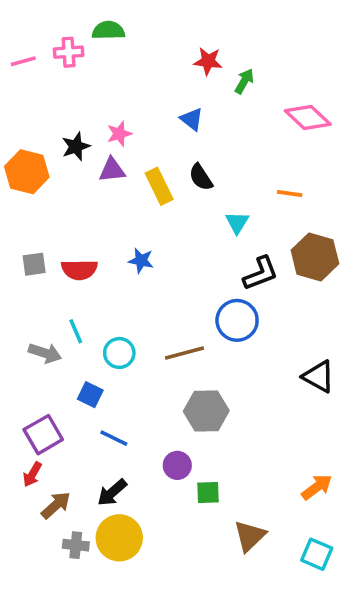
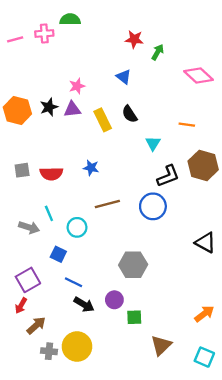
black star: (76, 146) -> (49, 107), moved
brown line: (185, 353) -> (107, 204), moved
black arrow: (112, 493) -> (84, 304), moved, turned -108

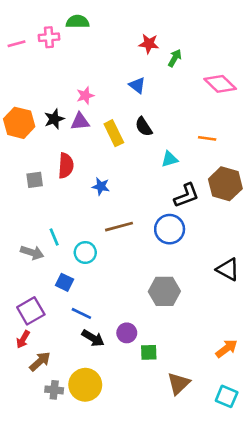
cyan triangle: (153, 143) -> (170, 159), turned 42
gray square: (22, 170) -> (35, 180), moved
red semicircle: (51, 174) -> (66, 166), moved, turned -85
gray hexagon: (133, 265) -> (164, 291), moved

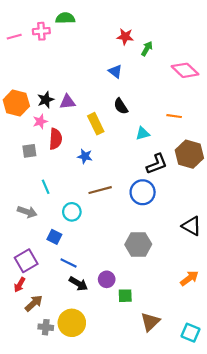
pink star: (85, 96) -> (40, 121), moved
yellow rectangle: (114, 133) -> (96, 124), moved
cyan line: (54, 237) -> (46, 187), moved
orange arrow: (227, 348) -> (189, 278), moved

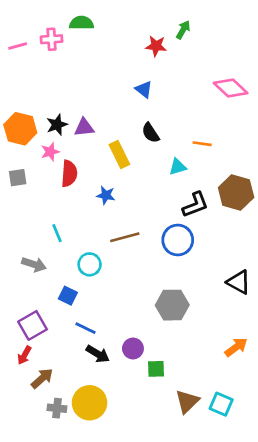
green arrow: (147, 49) -> (183, 30), moved
orange line: (174, 116) -> (202, 144), moved
gray square: (29, 151) -> (18, 178), moved
cyan square: (190, 333) -> (221, 404), moved

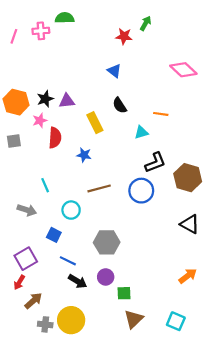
pink line: (18, 46) -> (14, 36), turned -56
brown hexagon: (236, 193) -> (188, 178), moved
gray hexagon: (172, 305) -> (107, 242), moved
brown triangle: (187, 401) -> (134, 319), moved

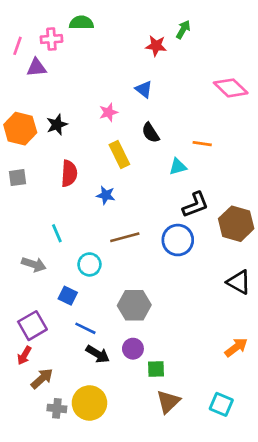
purple triangle: (67, 101) -> (37, 68), moved
pink star: (40, 120) -> (108, 112), moved

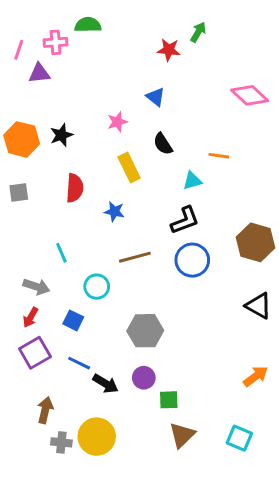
black L-shape: (195, 205) -> (185, 220), moved
blue line: (85, 328) -> (79, 363), moved
red arrow: (24, 355) -> (31, 317), moved
brown arrow: (42, 379) -> (45, 410), turned -35

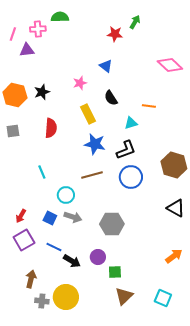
blue star: (114, 212) -> (95, 144), moved, size x1.5
gray arrow: (36, 287) -> (73, 217), moved
gray hexagon: (145, 331) -> (112, 224), moved

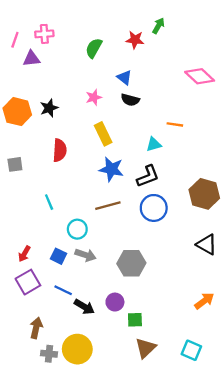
green semicircle: (60, 17) -> (94, 48), moved, turned -60
black semicircle: (111, 98) -> (130, 100), moved, turned -42
gray square: (13, 131) -> (15, 164), moved

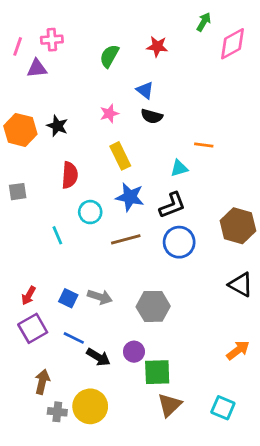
green arrow: (158, 26) -> (204, 22), moved
pink diamond: (200, 76) -> (232, 44), moved, turned -72
black star: (49, 108) -> (57, 126), turned -30
cyan circle: (77, 229) -> (90, 212), moved
green square: (135, 320) -> (157, 372), size x1.5

